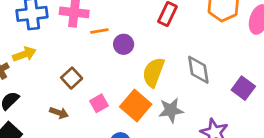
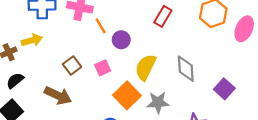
orange line: (99, 31) -> (101, 26), turned 63
pink square: (99, 103) -> (103, 68), moved
brown arrow: (59, 113) -> (58, 95), size x1.6

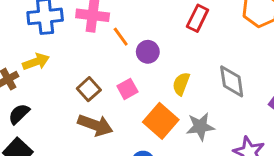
yellow semicircle: (146, 67) -> (181, 84), size x0.7
brown arrow: (58, 95) -> (95, 125), moved

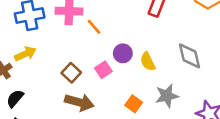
purple circle: (148, 52) -> (123, 53), moved
yellow semicircle: (181, 84) -> (148, 62), turned -42
orange square: (161, 121) -> (134, 104), moved, size x0.6

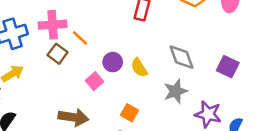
brown square: (71, 73) -> (58, 54), moved
gray star: (167, 96) -> (176, 91), moved

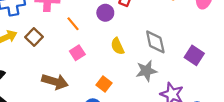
orange line: (80, 38) -> (73, 24), moved
brown square: (58, 54) -> (34, 37), moved
purple circle: (113, 62) -> (105, 13), moved

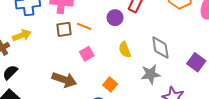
orange line: (73, 24) -> (84, 26), turned -32
brown square: (34, 37) -> (64, 29), moved, turned 35

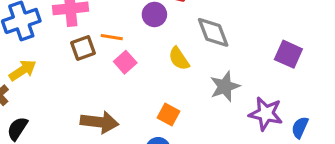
gray diamond: (160, 48) -> (213, 32), moved
pink square: (87, 54) -> (125, 62), moved

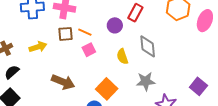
purple square: (288, 54) -> (198, 86), moved
yellow arrow: (23, 70) -> (38, 47), moved
orange square: (168, 114) -> (107, 89), size x1.5

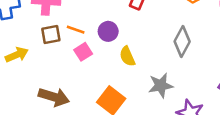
purple circle: (115, 25) -> (108, 31), moved
gray diamond: (148, 46) -> (182, 42), moved, turned 40

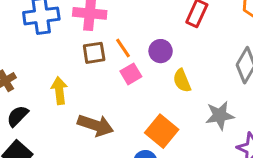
orange line: (76, 30) -> (123, 48), turned 36
yellow arrow: (17, 55) -> (59, 91), moved, turned -75

